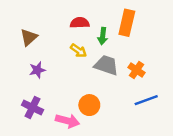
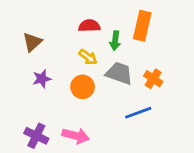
blue line: (146, 100) -> (138, 113), moved
orange circle: (89, 105) -> (83, 87), moved
purple cross: (32, 107) -> (36, 136), moved

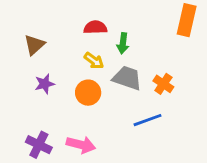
orange rectangle: (142, 26) -> (187, 20), moved

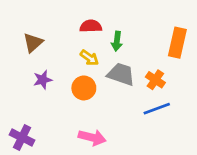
orange rectangle: (187, 20) -> (177, 43), moved
blue line: (147, 120) -> (157, 109), moved
purple cross: (39, 145) -> (22, 137), moved
pink arrow: (81, 145) -> (92, 137), moved

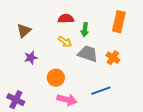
orange rectangle: (177, 43) -> (119, 22), moved
orange circle: (84, 88) -> (56, 78), moved
blue line: (157, 109) -> (101, 91), moved

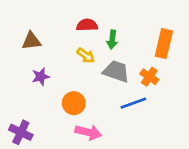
orange rectangle: (119, 22) -> (164, 44), moved
brown triangle: (24, 31) -> (31, 41), turned 35
blue line: (101, 91) -> (133, 103), moved

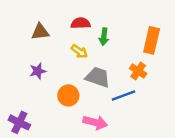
brown triangle: (31, 41) -> (40, 32), moved
gray trapezoid: (116, 71) -> (98, 77), moved
pink arrow: (88, 132) -> (95, 122), moved

